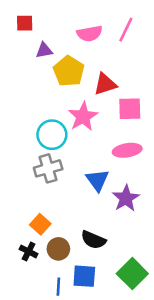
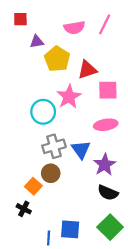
gray cross: (48, 168) -> (54, 146), moved
black semicircle: (93, 240) -> (108, 193), moved
brown circle: (58, 249) -> (51, 173), moved

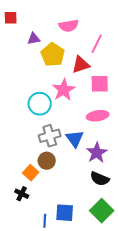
red square: (20, 19) -> (11, 18), moved
pink line: (105, 24) -> (97, 44), moved

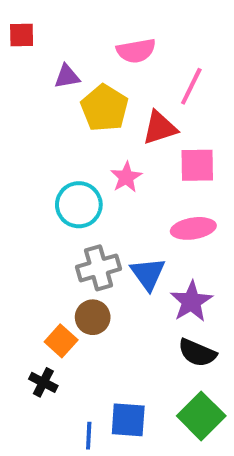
pink star: (64, 90) -> (126, 177), size x0.7

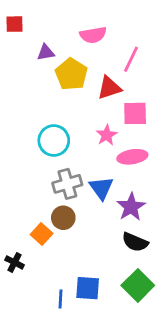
pink star: (126, 177) -> (107, 135), moved
black cross: (43, 382) -> (15, 262), moved

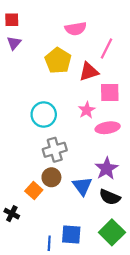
purple triangle: (46, 52) -> (14, 43), moved, turned -40
blue triangle: (101, 188) -> (82, 186), moved

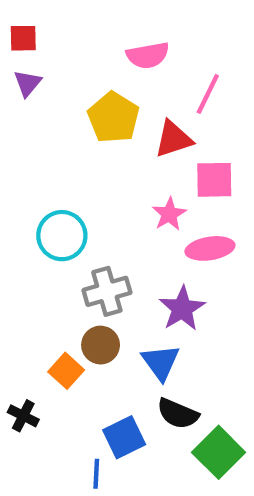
cyan circle: (44, 115) -> (62, 236), moved
purple star: (106, 168) -> (182, 309), moved
black semicircle: (110, 197) -> (178, 414), moved
blue square: (71, 235) -> (124, 437), moved, turned -30

